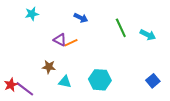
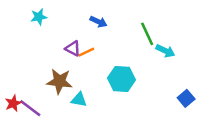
cyan arrow: (148, 35) -> (165, 51), moved
brown star: (49, 67) -> (59, 81), size x1.5
cyan hexagon: (100, 80) -> (122, 79), moved

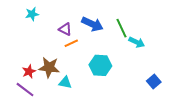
blue arrow: (98, 22) -> (92, 24), moved, size x1.5
purple triangle: (73, 48) -> (65, 29), moved
red star: (13, 103) -> (29, 71), moved

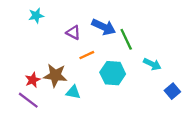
green line: (122, 28) -> (126, 39), moved
cyan arrow: (137, 42) -> (152, 64), moved
orange line: (71, 43) -> (87, 55), moved

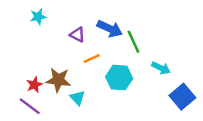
blue square: (172, 91) -> (182, 97), size x1.5
cyan triangle: (73, 92) -> (77, 98), turned 35

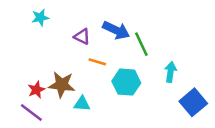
orange line: (92, 58) -> (97, 62), turned 42
cyan arrow: (161, 68) -> (171, 72), turned -108
cyan triangle: (77, 98) -> (82, 104), turned -42

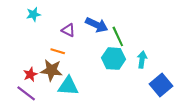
orange line: (97, 62) -> (58, 51), moved
cyan hexagon: (126, 82) -> (114, 59), moved
cyan triangle: (82, 104) -> (68, 86), size x1.5

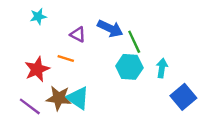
brown star: (51, 70) -> (59, 98), moved
red star: (30, 74) -> (37, 69), moved, size x1.5
cyan triangle: (68, 86) -> (78, 98), turned 30

